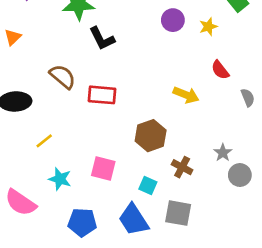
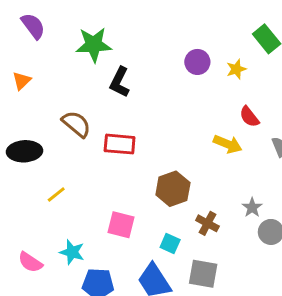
black L-shape: (102, 38) -> (120, 82), turned 52
yellow arrow: (186, 95) -> (228, 144), moved
cyan star: (60, 179) -> (72, 252), moved
pink semicircle: (21, 203) -> (30, 262), size x0.7

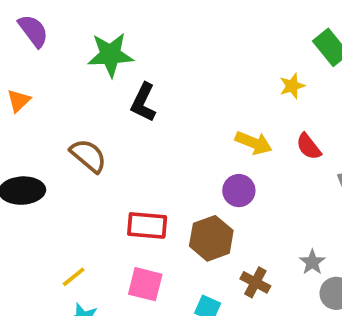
purple circle: (197, 62) -> (239, 191), moved
red rectangle: (120, 144) -> (147, 225), moved
yellow arrow: (228, 144) -> (254, 143), moved
yellow line: (56, 195) -> (74, 277), moved

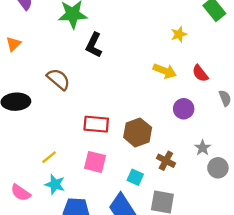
yellow star: (292, 86) -> (179, 34), moved
purple circle: (239, 191) -> (184, 109), moved

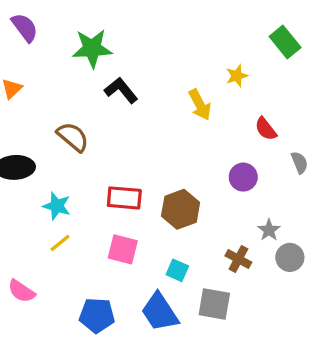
black L-shape: (94, 45) -> (121, 90), turned 115
yellow arrow: (165, 71) -> (200, 105), moved, turned 40
brown cross: (166, 161) -> (238, 259), moved
cyan star: (55, 184) -> (57, 206), moved

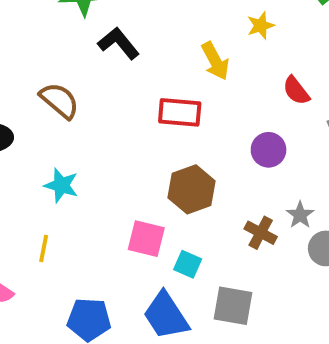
red rectangle: (124, 198) -> (180, 112), moved
cyan star: (57, 206) -> (61, 185), moved
yellow line: (60, 243) -> (44, 248), moved, turned -40
pink square: (123, 249) -> (146, 239), moved
brown cross: (238, 259) -> (261, 233), moved

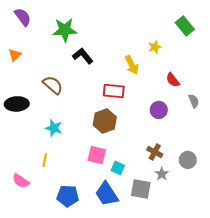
brown hexagon: (192, 189) -> (105, 121), moved
gray star: (300, 215) -> (162, 174), moved

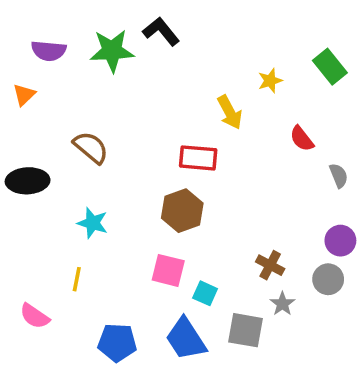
purple semicircle: (23, 17) -> (49, 51), moved, turned 132
green rectangle: (185, 26) -> (330, 67), moved
black L-shape: (83, 56) -> (161, 31), moved
purple circle: (159, 110) -> (340, 241), moved

